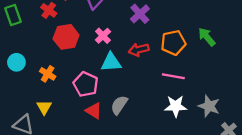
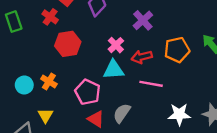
pink cross: (103, 36) -> (116, 45), moved
cyan circle: (16, 62) -> (24, 85), moved
pink line: (173, 76) -> (151, 84), moved

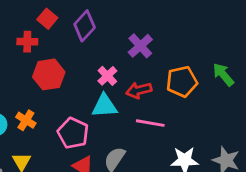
red cross: (50, 17) -> (27, 42), turned -35

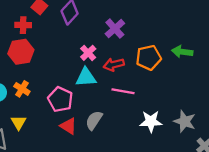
red hexagon: (49, 74) -> (21, 52), moved
green arrow: (223, 74) -> (182, 52), turned -42

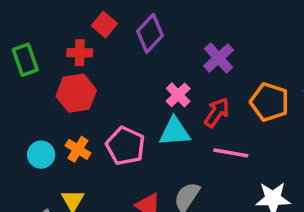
orange pentagon: (149, 58) -> (269, 102), turned 30
red arrow: (114, 65) -> (217, 112), turned 138
pink pentagon: (60, 99) -> (125, 146), moved

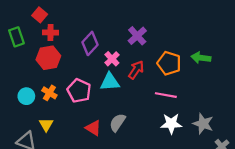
red square: (104, 25) -> (40, 15), moved
purple diamond: (150, 33) -> (90, 43), moved
pink line: (231, 153) -> (166, 95), moved

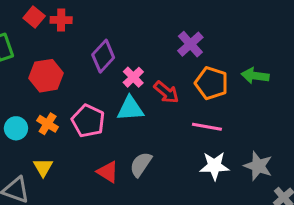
red cross: (51, 32) -> (61, 20), moved
purple cross: (137, 36) -> (190, 44), moved
red arrow: (136, 70) -> (166, 92), turned 96

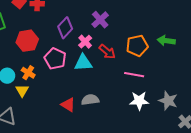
purple cross: (190, 44) -> (100, 20), moved
orange pentagon: (211, 83) -> (137, 46), turned -30
pink pentagon: (88, 121) -> (55, 59), moved
gray semicircle: (141, 164) -> (90, 100), turned 48
yellow triangle: (43, 167) -> (22, 91), moved

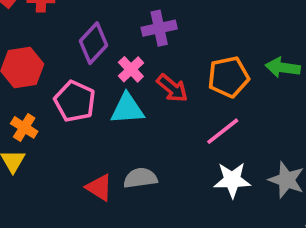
purple cross: (100, 20) -> (159, 28), turned 30
pink line: (134, 75) -> (223, 131), turned -48

